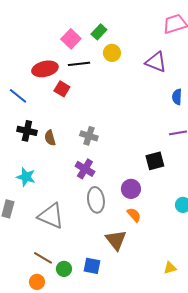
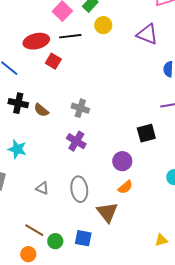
brown semicircle: (50, 138) -> (41, 110), turned -35
gray ellipse: (96, 200) -> (79, 189), moved
orange semicircle: (134, 215) -> (125, 187), turned 91
gray triangle: (51, 216) -> (42, 188), size x0.5

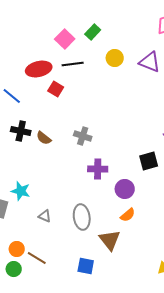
yellow circle: (103, 25) -> (115, 58), moved
purple cross: (76, 141) -> (98, 169), moved, turned -30
cyan star: (17, 149) -> (21, 191), moved
green circle: (55, 241) -> (14, 269), moved
orange circle: (28, 254) -> (17, 249), moved

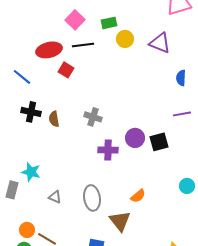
green rectangle: (93, 32) -> (109, 23), moved, turned 35
brown semicircle: (44, 138) -> (54, 119), turned 42
purple circle: (125, 189) -> (135, 138), moved

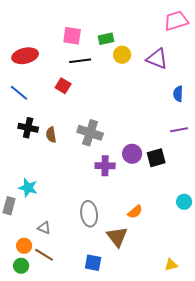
pink square: (75, 20) -> (72, 36), turned -36
red ellipse: (49, 50) -> (25, 56), moved
gray cross: (93, 117) -> (90, 133), size x1.4
gray triangle: (55, 197) -> (44, 228), moved

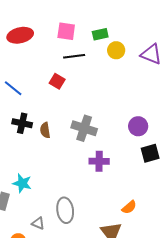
red ellipse: (25, 56) -> (20, 35), moved
purple circle: (132, 154) -> (138, 126), moved
gray ellipse: (89, 214) -> (65, 210), moved

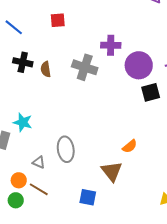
red square: (57, 81) -> (58, 20), turned -35
purple circle: (138, 126) -> (139, 65), size x1.4
purple cross: (99, 161) -> (111, 45), moved

